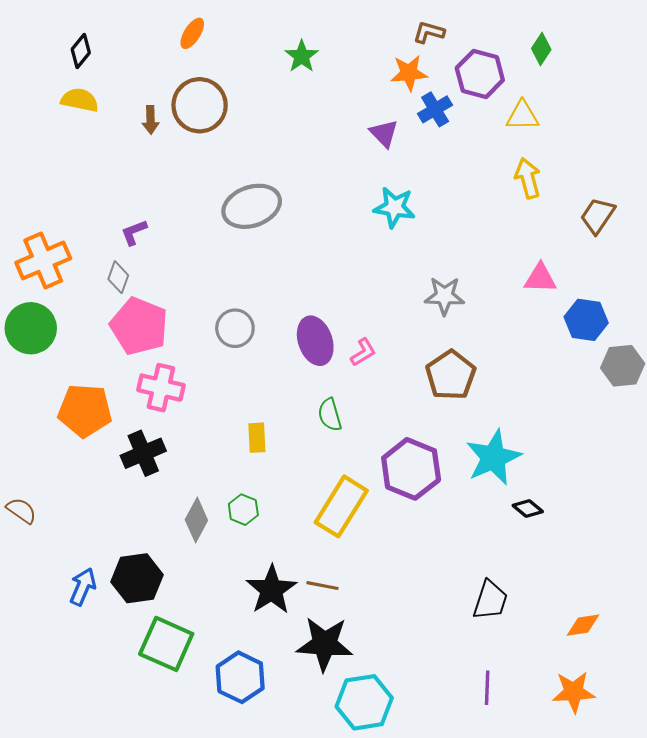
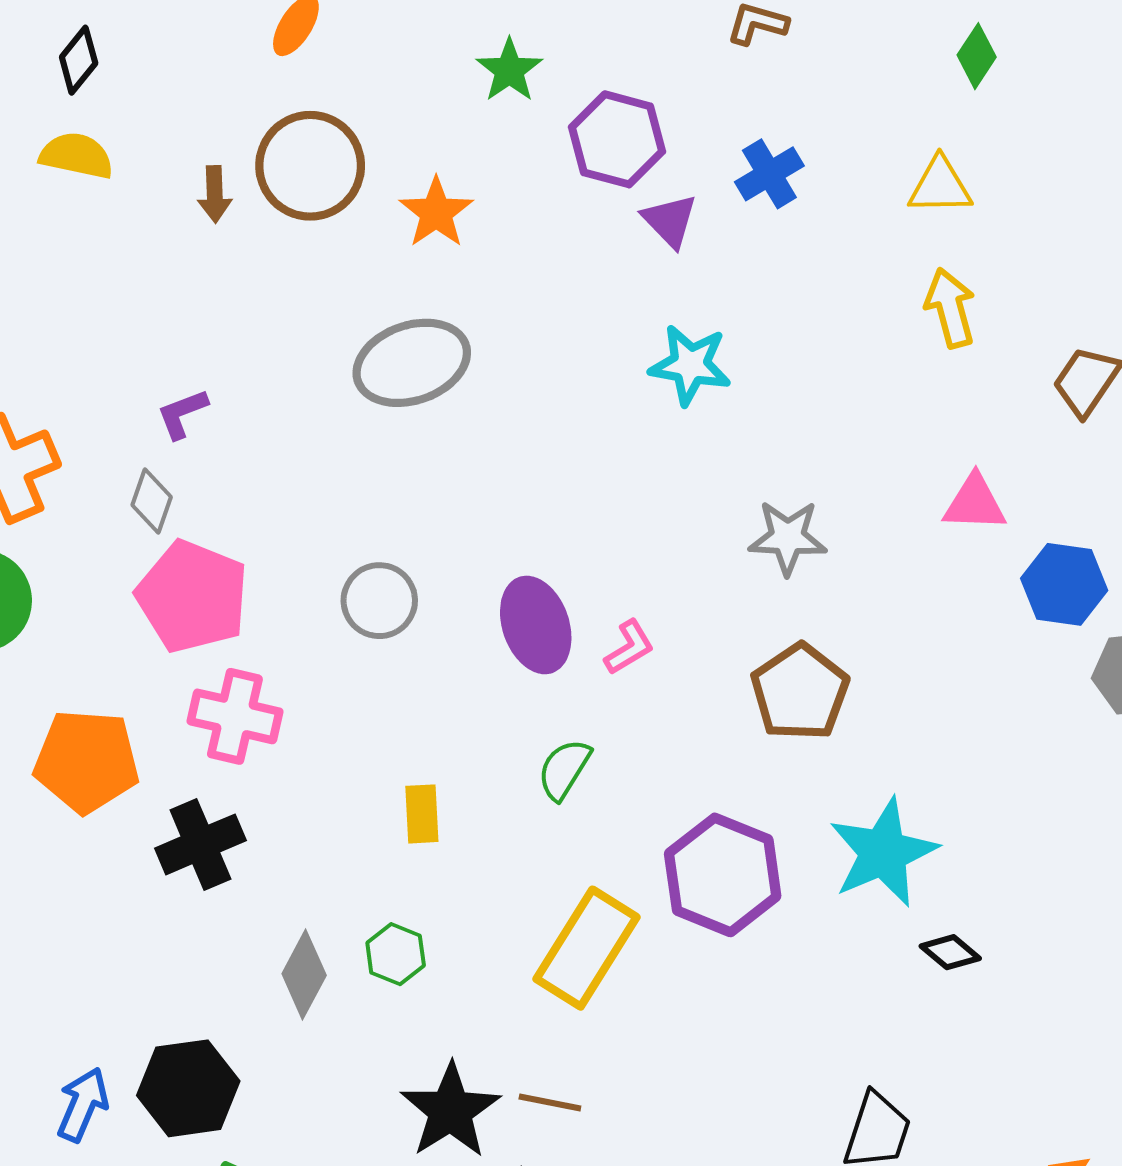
orange star: (409, 73) -> (436, 212), moved, turned -30
purple hexagon: (480, 74) -> (617, 139), moved
green semicircle: (330, 415) -> (564, 769), turned 48

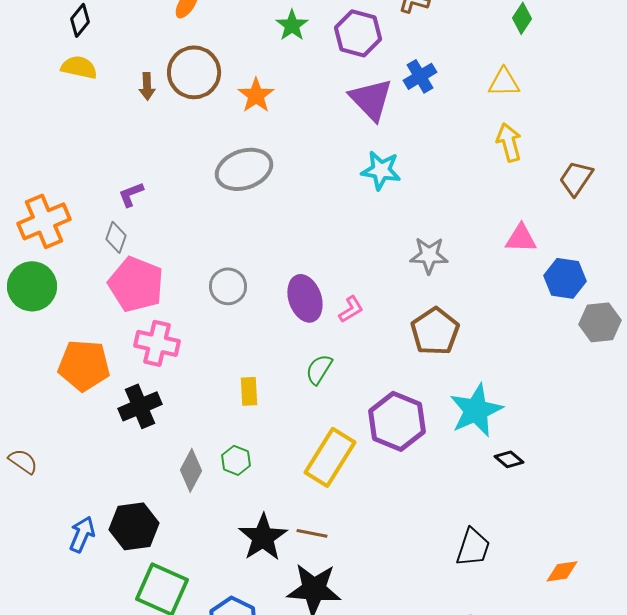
purple hexagon: (617, 139) -> (358, 33), moved
purple triangle: (670, 221) -> (371, 99), size x1.6

